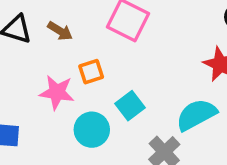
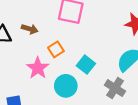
pink star: (57, 92) -> (38, 68), turned -30

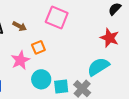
cyan square: (86, 65) -> (61, 86), moved, turned 35

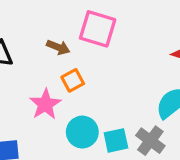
brown arrow: (20, 26) -> (58, 47), moved

